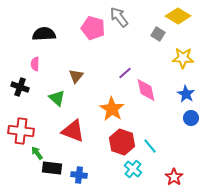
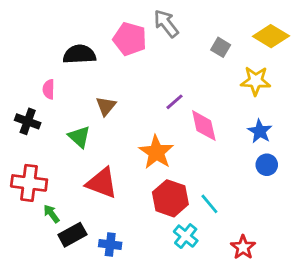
yellow diamond: (178, 16) -> (271, 36), moved
black semicircle: (44, 34) -> (79, 54), moved
black rectangle: (52, 168) -> (72, 235), turned -36

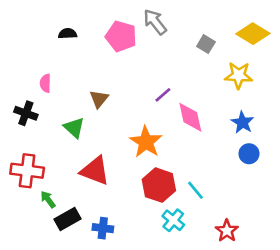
black semicircle: (79, 54) -> (68, 34), moved, size x0.6

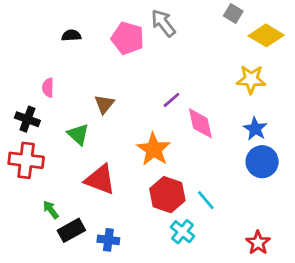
gray square: (206, 44) -> (233, 13), moved
blue circle: (249, 154) -> (262, 162), size x1.5
red cross: (27, 171) -> (26, 160), moved
red star: (227, 231) -> (258, 243), moved

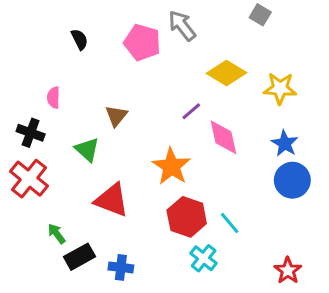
black semicircle: (71, 35) -> (80, 39), turned 66
yellow diamond: (266, 35) -> (227, 73), moved
red cross: (26, 160) -> (29, 179), turned 32

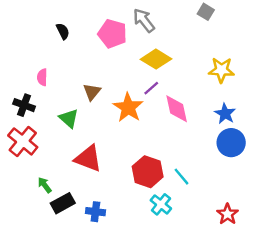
yellow diamond: (227, 73) -> (156, 59), moved
orange star: (171, 166) -> (128, 108), moved

